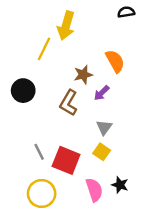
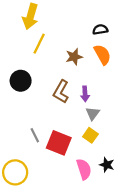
black semicircle: (126, 12) -> (100, 29), moved
yellow arrow: (66, 26) -> (30, 16), moved
brown star: (83, 75) -> (74, 57), moved
purple arrow: (102, 93) -> (85, 94), moved, turned -48
yellow circle: (42, 193) -> (15, 172), moved

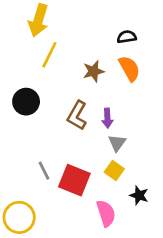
black star: (107, 165) -> (139, 195), moved

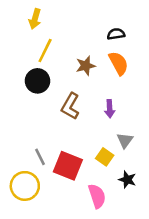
yellow arrow: (38, 20) -> (35, 19), size x0.7
black circle: (26, 102) -> (37, 81), moved
purple arrow: (107, 118) -> (110, 109), moved
gray triangle: (117, 143) -> (125, 140), moved
yellow circle: (19, 217) -> (25, 186), moved

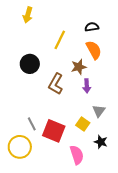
yellow line: (45, 50) -> (60, 40), moved
brown star: (86, 66) -> (79, 67), moved

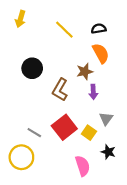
yellow arrow: (28, 15) -> (20, 19), moved
yellow line: (60, 40) -> (64, 30), moved, turned -72
gray line: (32, 124) -> (34, 133), turned -32
red square: (54, 131) -> (64, 127), moved, turned 30

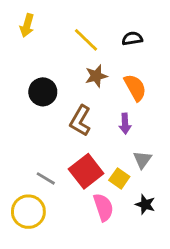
orange semicircle: (101, 53) -> (135, 88), moved
brown star: (85, 71) -> (96, 76), moved
pink semicircle: (83, 166) -> (103, 207), moved

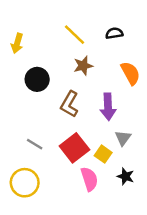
yellow arrow: (27, 26) -> (17, 43), moved
orange semicircle: (135, 88) -> (130, 73), moved
purple arrow: (125, 124) -> (108, 107), size x1.5
gray line: (46, 178) -> (35, 144), moved

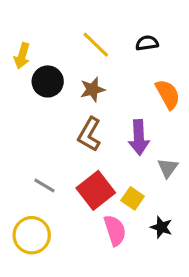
brown star: (83, 66) -> (93, 89), moved
black circle: (37, 79) -> (48, 81), moved
gray triangle: (123, 138) -> (168, 168), moved

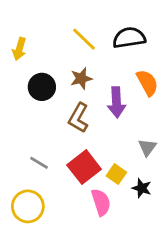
black semicircle: (147, 43) -> (129, 38), size x1.6
black circle: (48, 81) -> (42, 87), moved
purple arrow: (139, 138) -> (116, 102), moved
black star: (161, 227) -> (142, 188), moved

